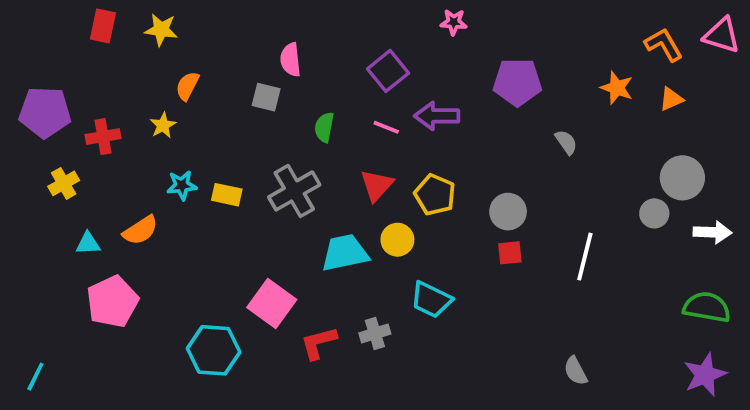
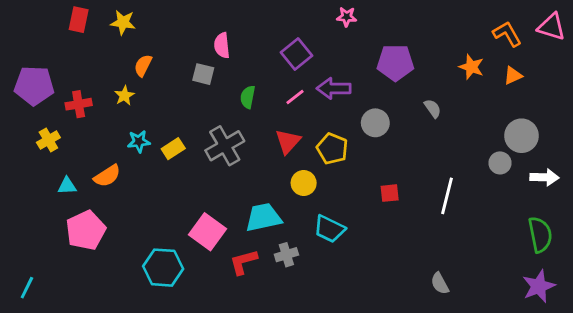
pink line: (386, 127) -> (295, 97), turned -60
yellow rectangle: (227, 195) -> (173, 149), turned -45
gray circle: (508, 212) -> (375, 123), moved
cyan trapezoid: (345, 253) -> (263, 217), moved
green semicircle: (707, 307) -> (540, 235), turned 69

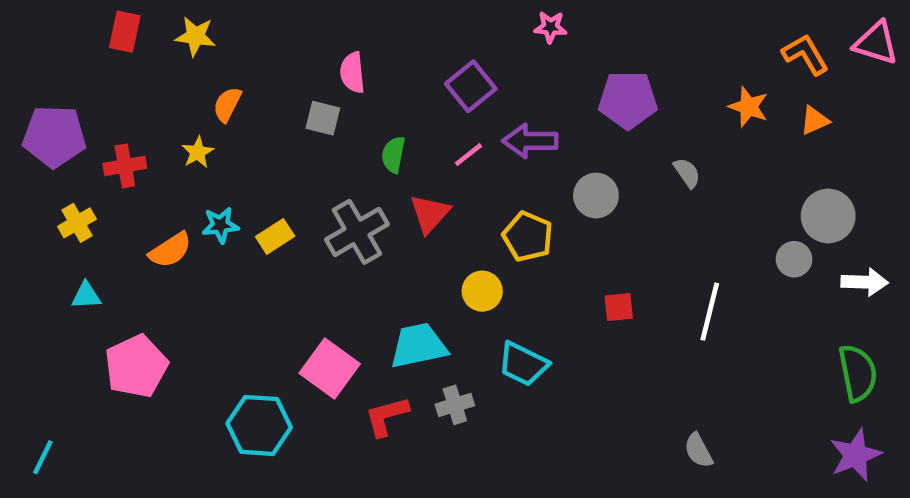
red triangle: (288, 141) -> (430, 214), moved
orange semicircle: (107, 176) -> (170, 250), moved
cyan triangle: (67, 186) -> (86, 296), moved

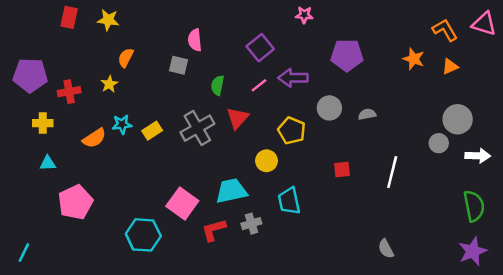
gray semicircle: (687, 173) -> (367, 114), moved, turned -66
yellow cross: (77, 223) -> (43, 123), turned 30
cyan trapezoid: (523, 364) -> (289, 201), turned 52

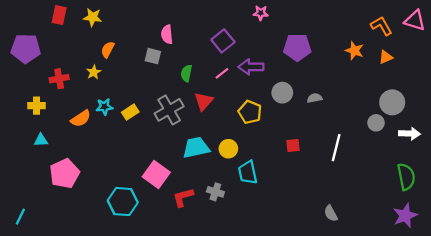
purple pentagon: (30, 75) -> (26, 48), moved
yellow circle: (267, 161) -> (228, 149), moved
cyan trapezoid: (231, 191) -> (196, 148), moved
gray cross: (251, 224) -> (215, 192), turned 35

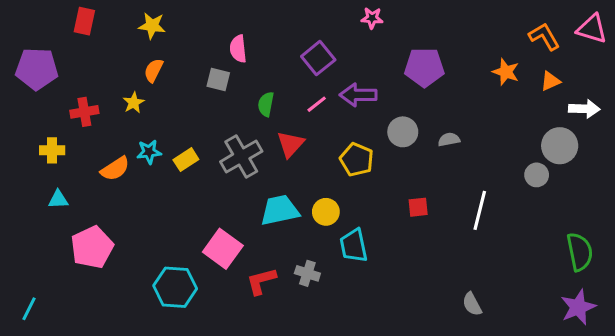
yellow star: (93, 17) -> (152, 26), moved
white arrow: (409, 134) -> (584, 109), moved

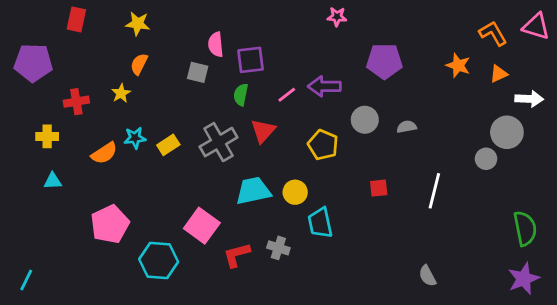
purple square: (318, 58) -> (251, 60), moved, turned 32
pink pentagon: (92, 247) -> (110, 224), moved

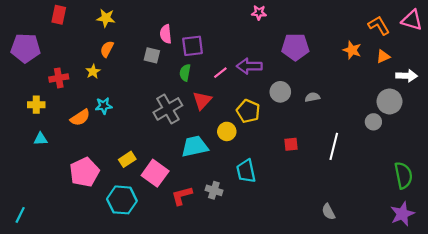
yellow rectangle: (168, 145) -> (127, 159), moved
yellow circle: (295, 192) -> (227, 131), moved

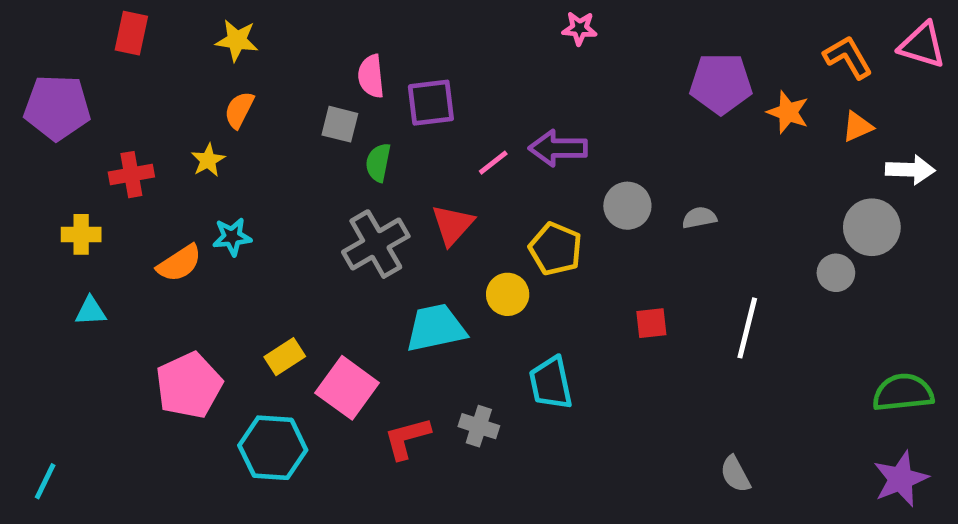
purple pentagon: (295, 47) -> (721, 83), moved
green semicircle: (185, 73) -> (378, 163), moved
green semicircle: (403, 175) -> (903, 393), turned -85

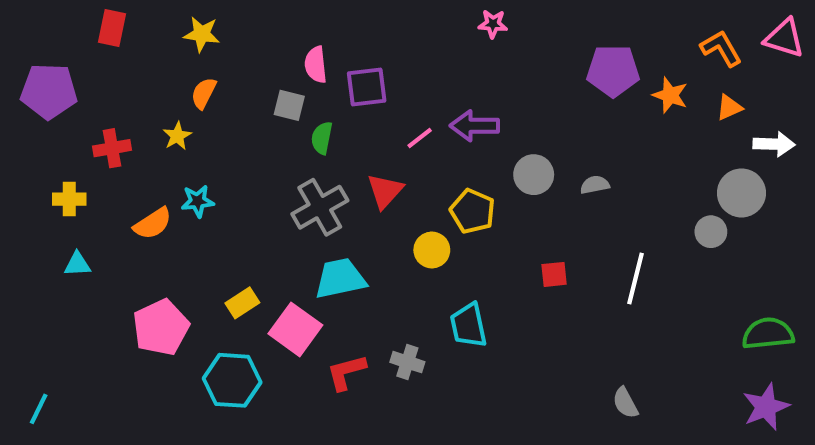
cyan trapezoid: (436, 328) -> (340, 279), moved

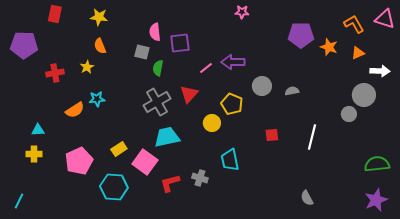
orange semicircle: (204, 93) -> (100, 46), turned -49
yellow cross: (69, 199) -> (34, 154), moved

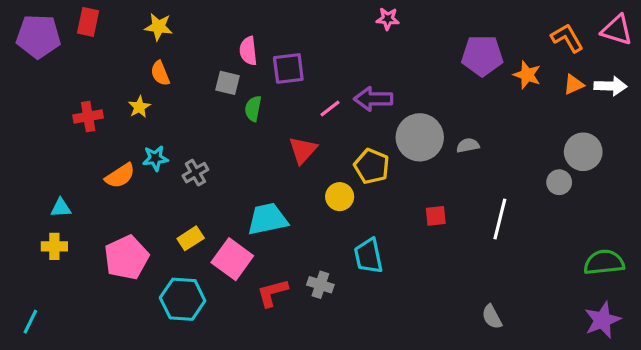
purple pentagon: (24, 45) -> (38, 36), moved
white arrow: (380, 71) -> (610, 86), moved
gray circle: (262, 86) -> (420, 137), size x1.5
gray cross: (157, 102) -> (195, 173), moved, size x0.6

